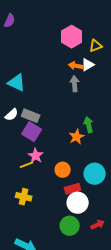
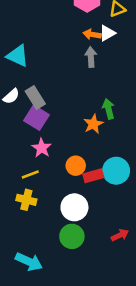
gray rectangle: (31, 116) -> (35, 97), turned 36
yellow line: (27, 165) -> (30, 175), moved
red rectangle: (73, 189) -> (93, 176), moved
white circle: (78, 203) -> (74, 207), moved
green circle: (70, 226) -> (72, 236), moved

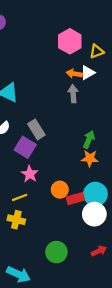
gray rectangle: (35, 97) -> (36, 129), moved
green arrow: (109, 109) -> (89, 139), turned 36
orange star: (93, 124) -> (90, 158), moved, turned 30
white circle: (74, 207) -> (94, 214), moved

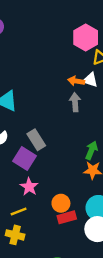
pink hexagon: (70, 41) -> (86, 37), moved
white triangle: (88, 73) -> (90, 80), turned 48
red rectangle: (75, 199) -> (67, 217), moved

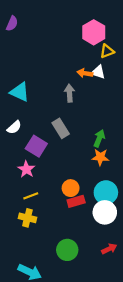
gray arrow: (75, 102) -> (69, 93), moved
gray rectangle: (36, 140) -> (61, 128), moved
pink star: (29, 187) -> (26, 169), moved

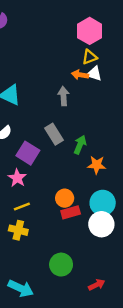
yellow triangle: (107, 51) -> (90, 57), moved
green arrow: (99, 138) -> (80, 145), moved
red arrow: (109, 249) -> (97, 285), moved

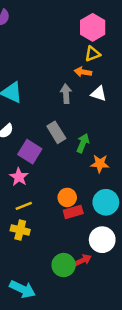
white triangle: (94, 74) -> (99, 94), moved
white circle: (101, 224) -> (102, 240), moved
red arrow: (97, 285) -> (83, 260), moved

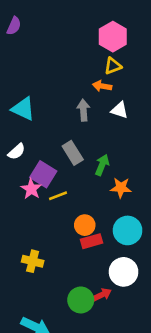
pink star: (19, 177) -> (31, 189), moved
yellow line: (24, 206) -> (58, 196), moved

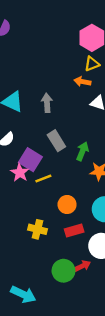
gray arrow: (83, 110) -> (47, 103), moved
red rectangle: (91, 241) -> (74, 231), moved
yellow cross: (33, 261) -> (37, 229), moved

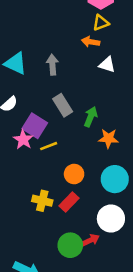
red rectangle: (74, 231) -> (69, 202), moved, turned -30

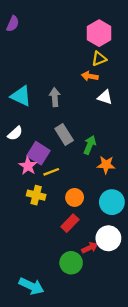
yellow cross: (42, 201) -> (36, 195), moved
red arrow: (91, 240) -> (90, 248), moved

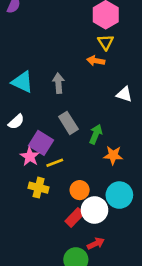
yellow triangle: (99, 59) -> (106, 42), turned -42
white triangle: (105, 97) -> (124, 94), moved
white circle: (108, 238) -> (95, 210), moved

